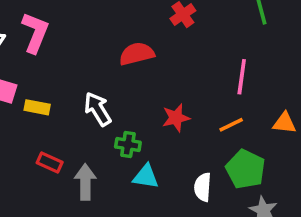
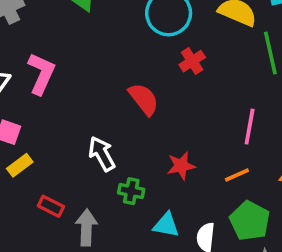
red semicircle: (137, 54) -> (144, 99), turned 64
yellow rectangle: (37, 107) -> (20, 165), moved, turned -50
cyan triangle: (146, 177) -> (166, 225), moved

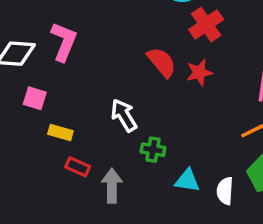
red cross: (192, 61) -> (206, 25), size x1.4
yellow rectangle: (20, 165) -> (60, 133), moved, turned 55
red star: (181, 166) -> (199, 73), moved

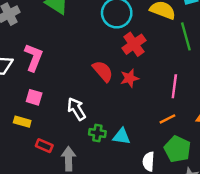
pink square: (35, 98) -> (34, 97), moved
yellow rectangle: (60, 133) -> (22, 122), moved
cyan triangle: (187, 181) -> (122, 136), moved

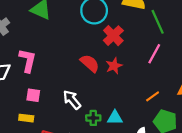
pink line: (174, 86) -> (154, 54), moved, turned 30

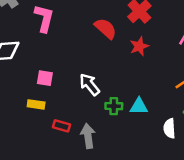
pink L-shape: (28, 60) -> (44, 18), moved
red semicircle: (90, 63) -> (106, 28), moved

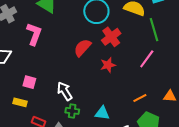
red semicircle: (106, 28) -> (82, 48), turned -96
green cross: (114, 106) -> (72, 111), moved

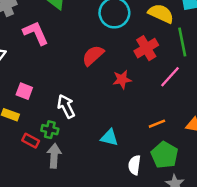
pink L-shape: (34, 34) -> (36, 33), turned -50
red cross: (111, 37) -> (146, 48), moved
green cross: (72, 111) -> (50, 130), moved

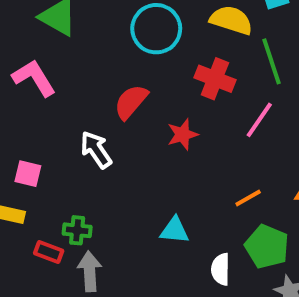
red cross: (146, 48) -> (215, 79), turned -30
white arrow: (66, 106) -> (96, 150), moved

